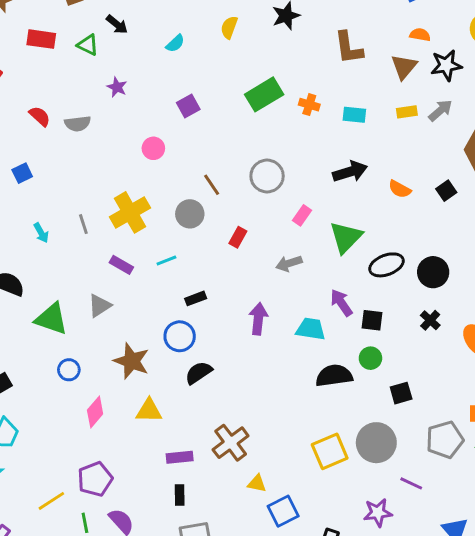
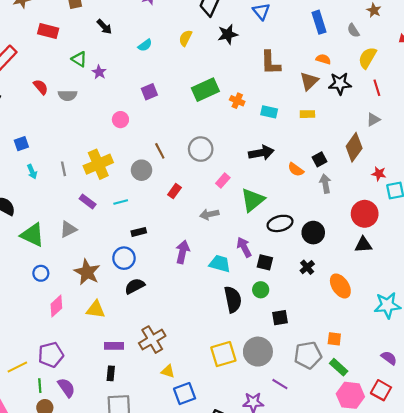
green triangle: (88, 45) -> (79, 59), moved
gray arrow: (440, 110) -> (325, 184), moved, turned -66
blue square: (22, 173) -> (21, 144), moved
black square: (446, 191) -> (319, 159), moved
black semicircle: (334, 376) -> (233, 299), turned 80

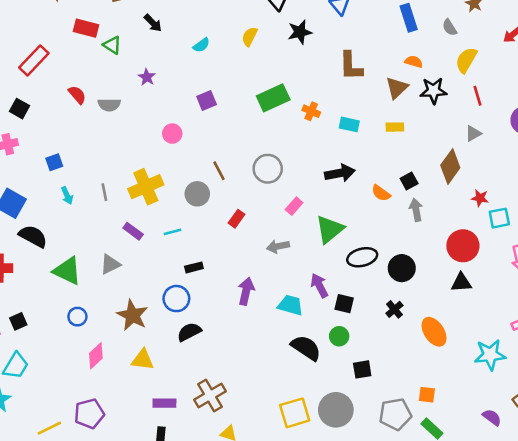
green triangle: (79, 59) -> (112, 45), moved
black semicircle: (233, 299) -> (306, 348), turned -45

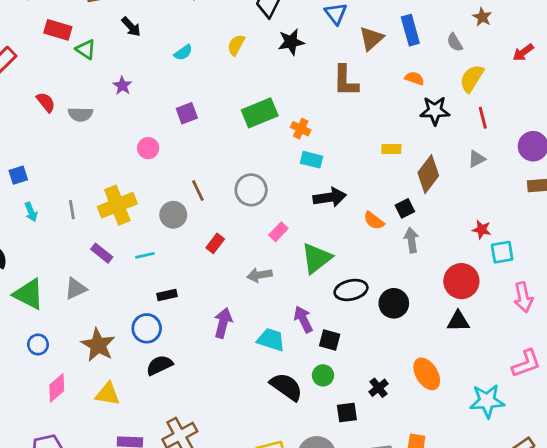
brown triangle: (397, 88) -> (371, 38), moved
cyan rectangle: (349, 124) -> (311, 160), moved
brown diamond: (450, 167) -> (428, 174), moved
black cross: (394, 309) -> (379, 388), moved

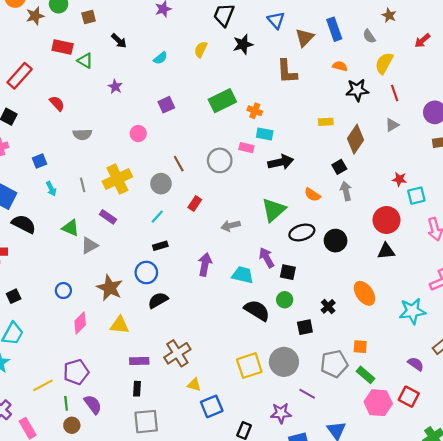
gray semicircle: (80, 114) -> (82, 134), moved
orange semicircle: (374, 221) -> (312, 195), moved
pink rectangle: (278, 232) -> (246, 148), moved, turned 64
cyan line: (145, 255) -> (157, 217), moved, turned -32
green triangle: (29, 294) -> (71, 228), moved, size x0.7

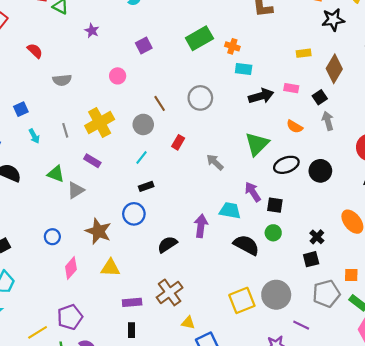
pink rectangle: (246, 148) -> (291, 88), moved
gray arrow: (231, 226) -> (215, 162), turned 60
purple arrow: (205, 264) -> (201, 226), moved
black semicircle: (158, 300) -> (167, 244), moved
black square: (305, 327) -> (311, 259), moved

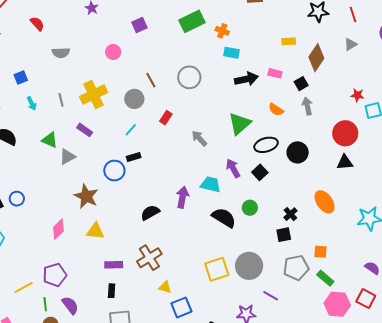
black square: (275, 205) -> (260, 172), moved, turned 35
blue circle: (134, 214) -> (114, 171), moved
blue circle: (52, 237) -> (17, 199), moved

